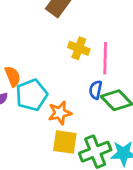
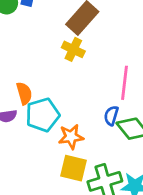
yellow cross: (79, 48) -> (73, 49), moved

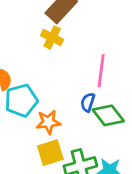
yellow square: (74, 168) -> (50, 153), turned -32

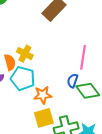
yellow cross: (52, 37) -> (25, 54), moved
cyan pentagon: (21, 100) -> (23, 78), turned 30

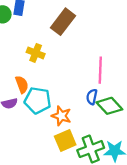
yellow cross: (25, 54) -> (36, 53), moved
orange star: (43, 95) -> (61, 116), turned 30

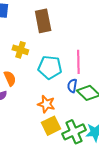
brown rectangle: (63, 22) -> (43, 21), turned -45
cyan pentagon: (38, 100) -> (50, 67), moved

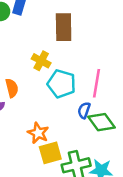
yellow cross: (20, 50) -> (41, 61), moved
orange star: (46, 104) -> (38, 133), moved

